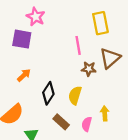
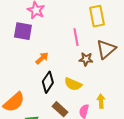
orange arrow: (24, 75) -> (42, 58), moved
yellow semicircle: (75, 95) -> (73, 84), turned -84

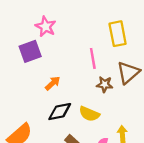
purple square: (23, 31) -> (30, 51), turned -30
black diamond: (48, 82) -> (60, 112), turned 45

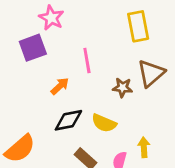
pink line: (93, 58) -> (87, 60), moved

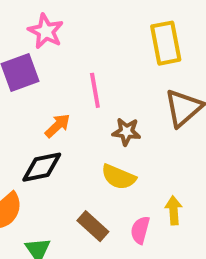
brown star: (122, 88) -> (126, 132), moved
black diamond: (68, 120) -> (42, 167), moved

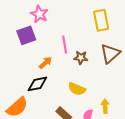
brown star: (126, 132) -> (81, 58), moved

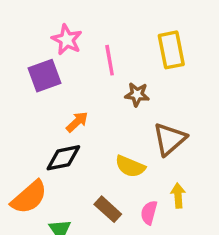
pink line: (65, 45) -> (110, 60), moved
brown triangle: (110, 54) -> (170, 139), moved
brown star: (81, 58) -> (137, 94), moved

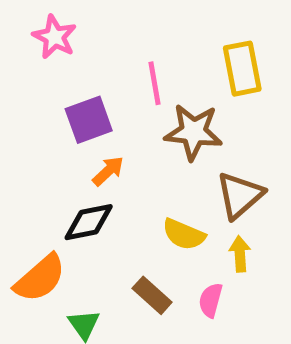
pink star: (67, 40) -> (55, 37), moved
purple square: (45, 76) -> (89, 120), moved
brown star: (137, 94) -> (193, 132), size x1.6
yellow arrow: (178, 195) -> (240, 254), moved

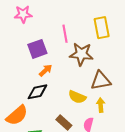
pink star: (55, 37) -> (23, 14), turned -30
brown triangle: (240, 195) -> (101, 81), turned 30

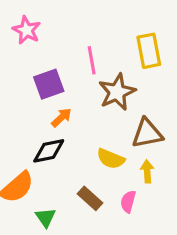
pink star: (23, 14) -> (27, 30), turned 30
brown star: (81, 54) -> (117, 92), turned -30

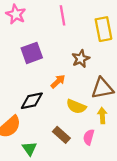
pink line: (92, 60) -> (62, 15), moved
brown star: (117, 92) -> (81, 59), size x0.7
orange arrow: (61, 117) -> (58, 81), moved

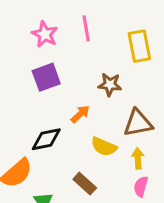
pink star: (16, 14) -> (45, 34), moved
brown star: (81, 59) -> (110, 85), turned 30
pink semicircle: (89, 137) -> (141, 187), moved

